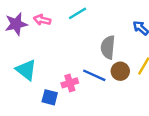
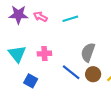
pink cross: (70, 83) -> (44, 54), moved

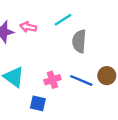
gray semicircle: (88, 52) -> (79, 41), moved
pink cross: (44, 54) -> (52, 80), moved

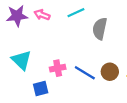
gray semicircle: (79, 41) -> (100, 29), moved
blue square: (38, 103) -> (41, 88), turned -35

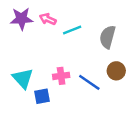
cyan line: (76, 13) -> (72, 30), moved
cyan triangle: (21, 60) -> (23, 78), moved
brown circle: (110, 72) -> (116, 71), moved

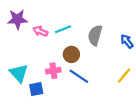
pink arrow: (48, 19) -> (40, 31), moved
brown circle: (116, 71) -> (71, 54), moved

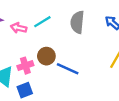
brown circle: (71, 54) -> (46, 56), moved
pink cross: (53, 71) -> (25, 66), moved

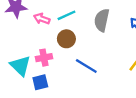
brown circle: (46, 56) -> (66, 39), moved

